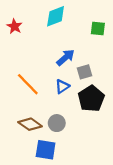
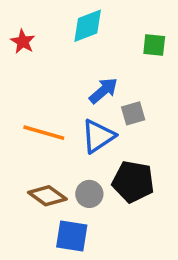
orange line: (28, 84) -> (44, 133), turned -30
blue triangle: (62, 86) -> (98, 136), size x1.5
black pentagon: (91, 99) -> (133, 182), moved, turned -30

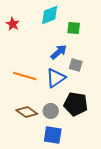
green square: (154, 45) -> (74, 28), moved
gray square: (133, 113) -> (76, 65), turned 32
blue square: (72, 236) -> (53, 135), moved

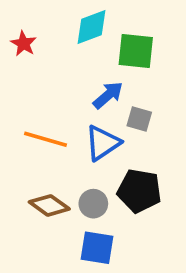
green square: (74, 28) -> (136, 51), size x1.5

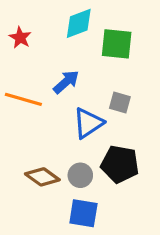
blue arrow: (108, 95) -> (66, 82), moved
orange line: (46, 139) -> (23, 99), moved

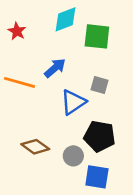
gray circle: (80, 175) -> (73, 156), moved
blue square: (83, 213) -> (97, 177), moved

